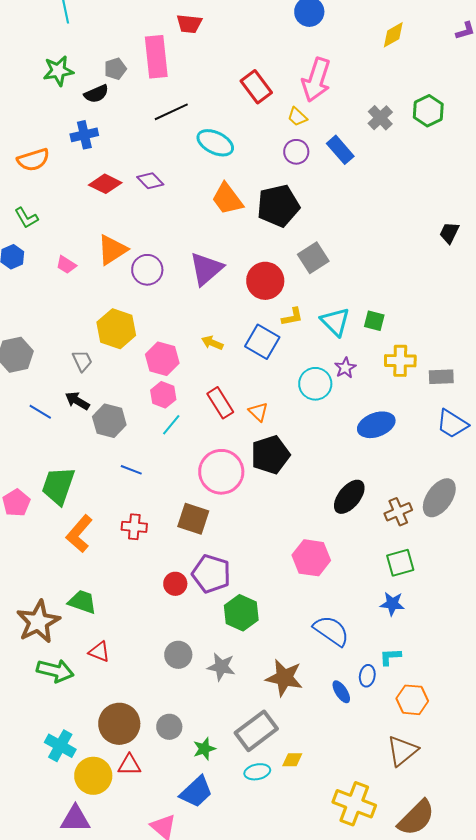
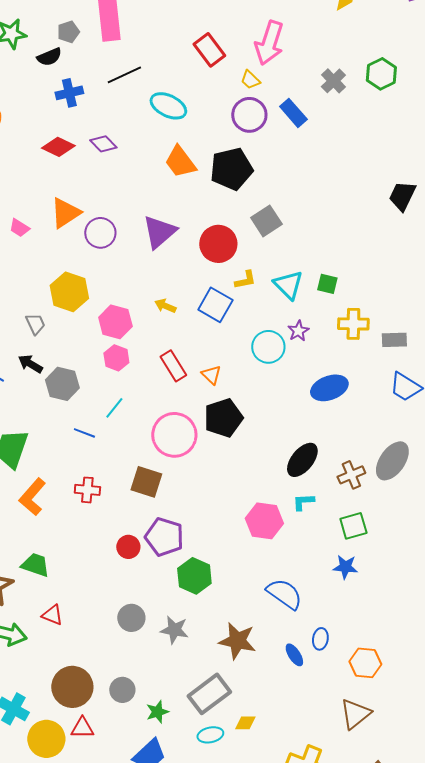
blue cross: (84, 135) -> (69, 93), moved
purple circle: (296, 152) -> (249, 115), size x1.4
black trapezoid: (449, 233) -> (402, 196), size x1.4
cyan line: (171, 425) -> (114, 408), moved
cyan L-shape: (390, 657) -> (303, 502), moved

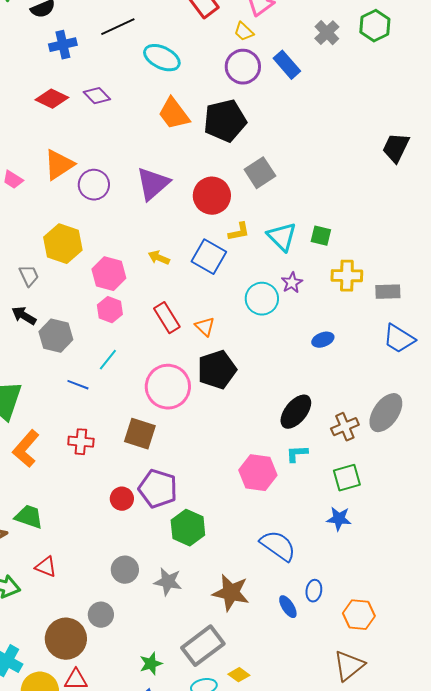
blue ellipse: (329, 388) -> (323, 340), size x0.6
gray circle: (122, 690) -> (101, 615), moved
yellow diamond: (245, 723) -> (239, 675), turned 35

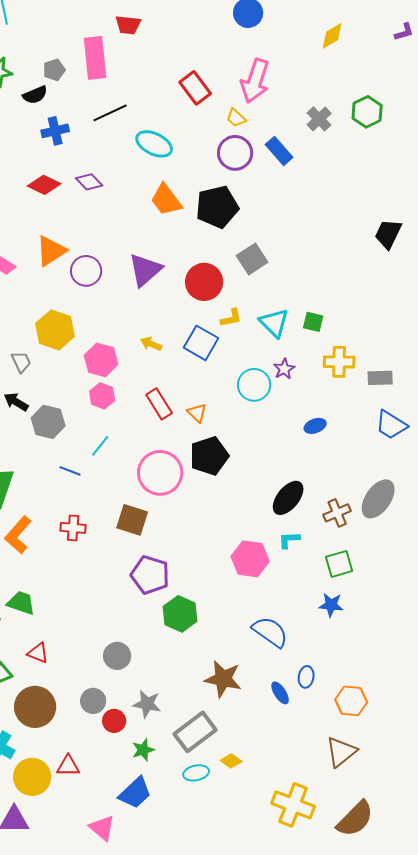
red circle: (122, 499) -> (114, 721), moved
gray star: (168, 582) -> (147, 704), moved
brown circle: (66, 639) -> (35, 707), moved

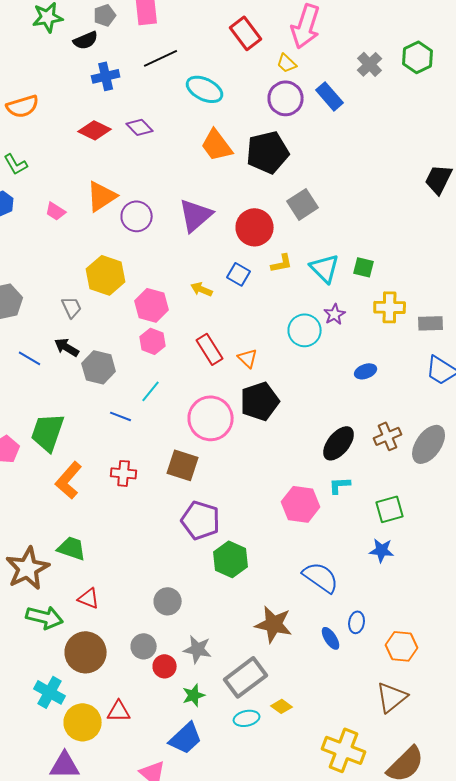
blue square: (201, 343) -> (239, 274), moved, size x0.7
brown cross: (337, 513) -> (388, 436), moved

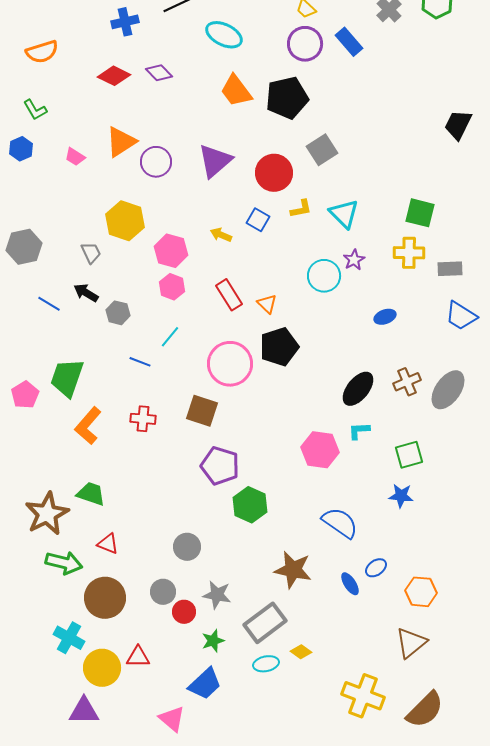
green square: (364, 267) -> (420, 213), moved, size x1.4
gray hexagon: (99, 367) -> (118, 313), size x0.7
blue ellipse: (357, 622) -> (376, 568), turned 45

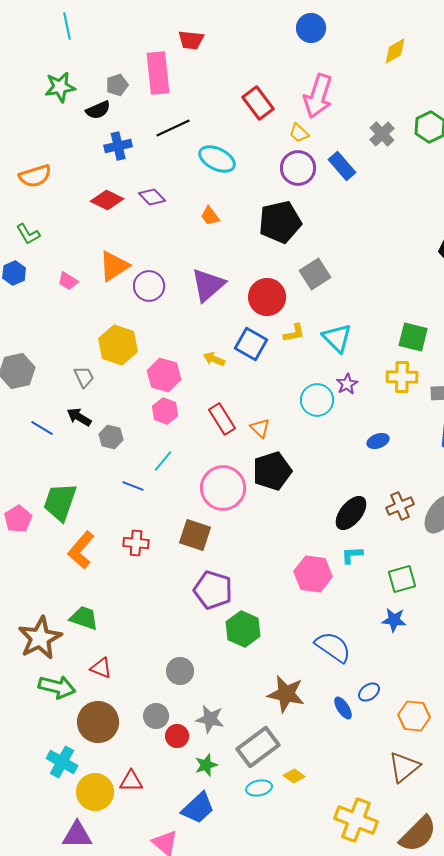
orange trapezoid: (236, 91) -> (210, 216), moved, size x0.6
blue square: (258, 220) -> (251, 344), size x1.4

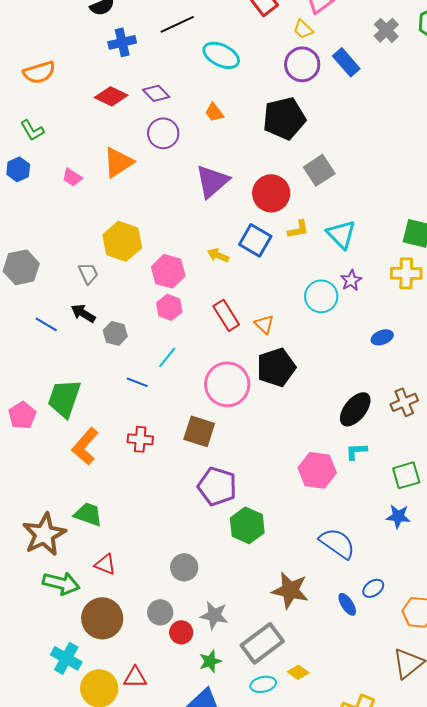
purple circle: (149, 286) -> (163, 133), moved

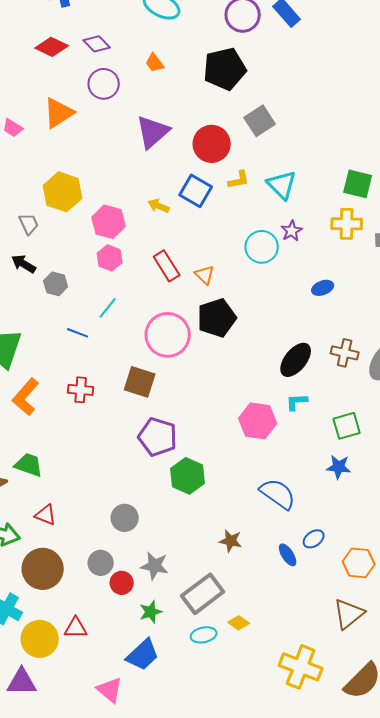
brown cross: (404, 402) -> (345, 353), turned 36
brown star: (290, 590) -> (231, 541), size x0.6

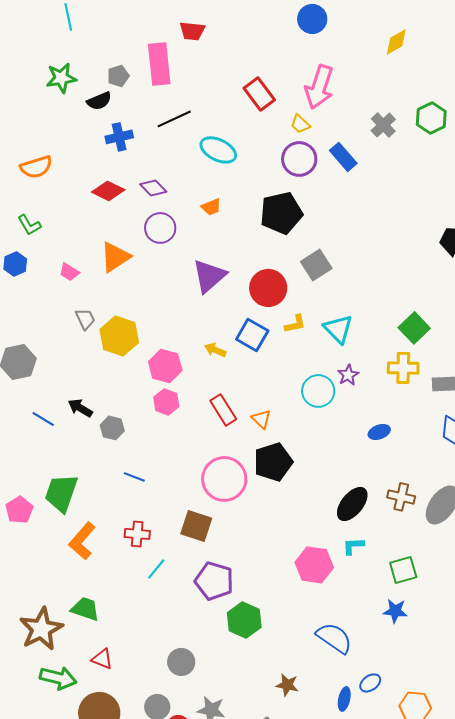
orange trapezoid: (155, 63) -> (211, 207), turned -75
green square: (358, 184) -> (414, 328), turned 32
gray trapezoid: (29, 224) -> (85, 319), moved
cyan line: (108, 308) -> (156, 569), moved
blue ellipse: (288, 555) -> (344, 699), turned 45

